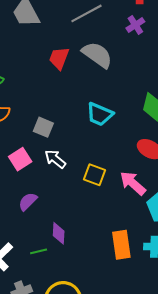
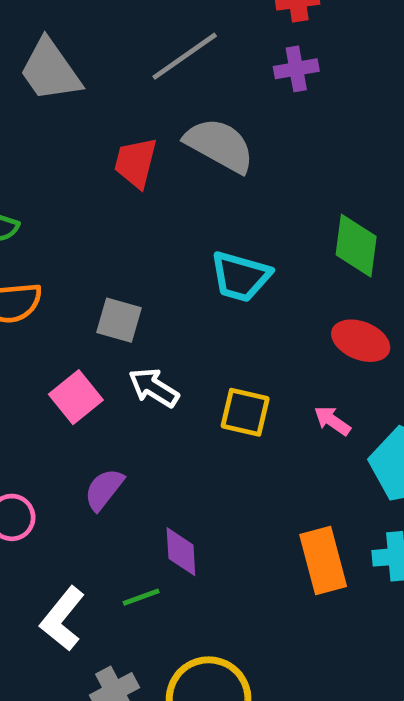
purple cross: (135, 25) -> (296, 69), turned 30
pink arrow: (133, 183) -> (332, 421), size x0.6

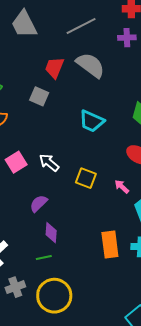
gray square: (119, 320) -> (39, 96), moved
purple semicircle: (104, 489) -> (39, 203), moved
green line: (141, 597) -> (44, 258), moved

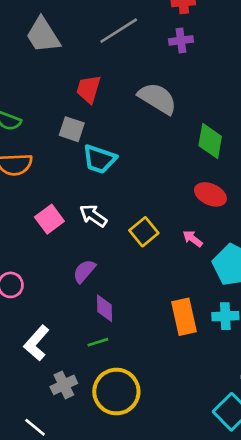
gray semicircle: (90, 65) -> (157, 98), moved
cyan trapezoid: (92, 121) -> (99, 159), moved
yellow square: (86, 178) -> (144, 232), turned 35

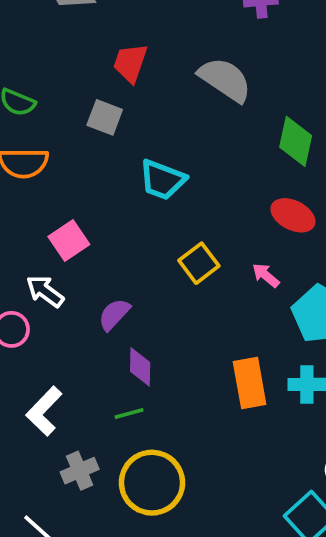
cyan trapezoid: (99, 159) -> (162, 180), moved
white arrow: (93, 216) -> (45, 291), moved

